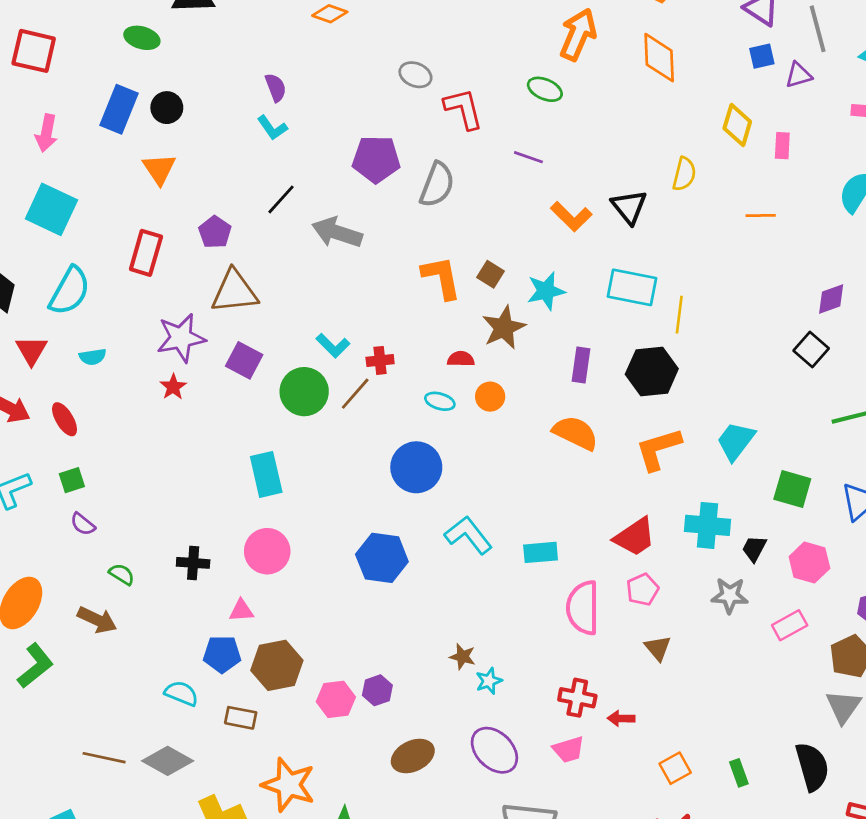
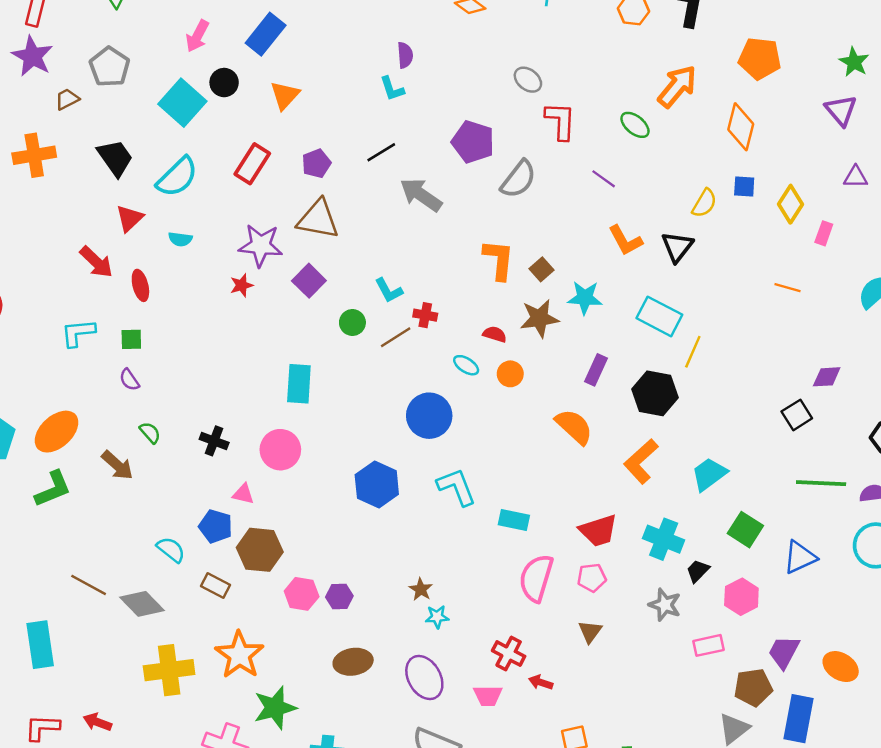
blue square: (762, 56) -> (744, 187), moved
black circle: (167, 108) -> (224, 83), moved
yellow semicircle: (684, 174) -> (704, 203), moved
green circle: (304, 392) -> (352, 323), size x0.6
orange L-shape: (658, 449) -> (641, 461), turned -42

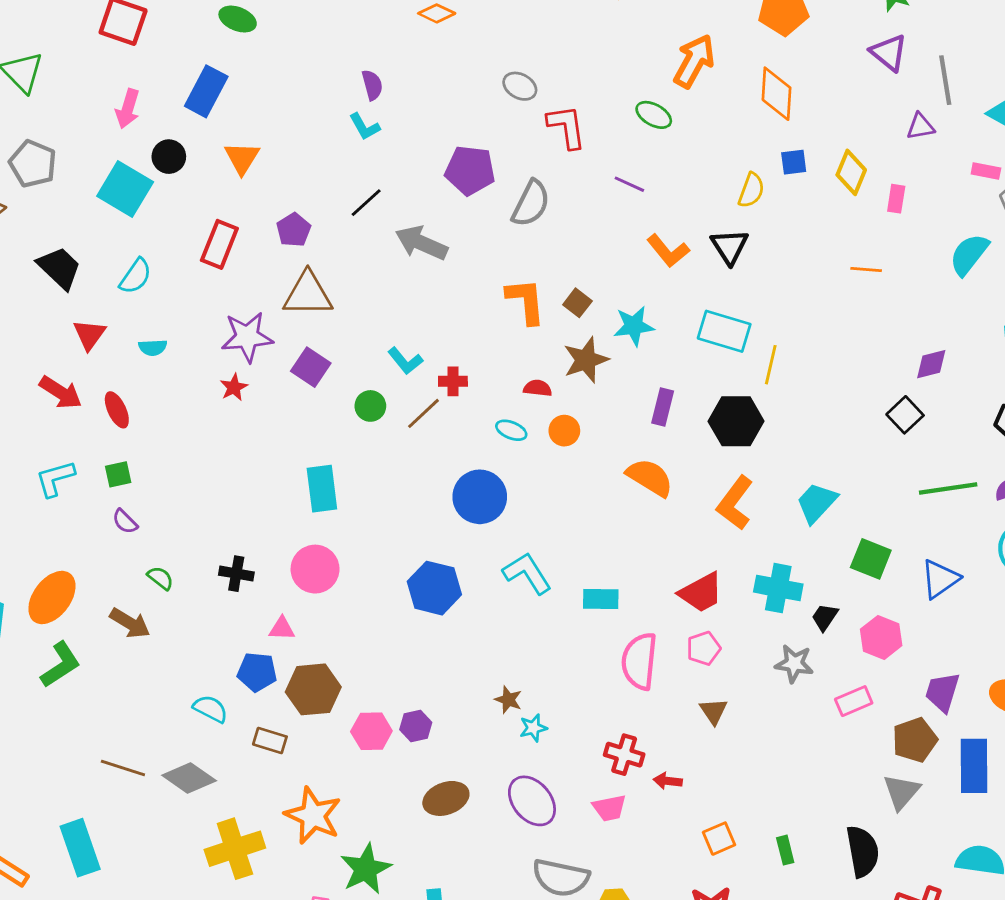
cyan semicircle: (177, 177) -> (136, 276), size x0.7

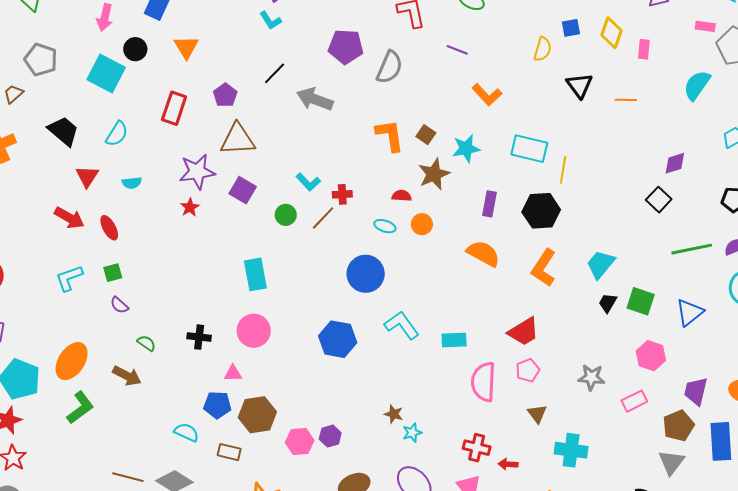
black triangle: (730, 247) -> (579, 85), moved
cyan cross: (778, 588) -> (571, 450), moved
black trapezoid: (825, 617) -> (608, 303), moved

